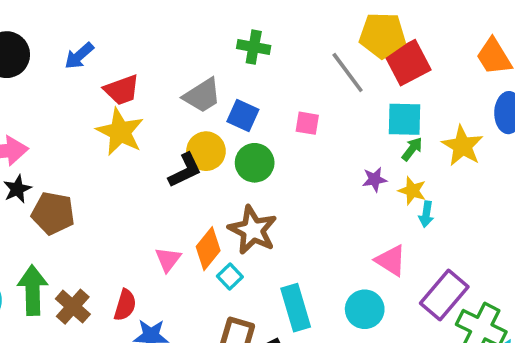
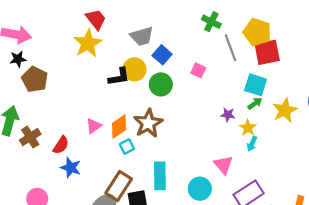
green cross: (254, 47) -> (211, 22), moved
red trapezoid: (122, 90) -> (96, 19), turned -125

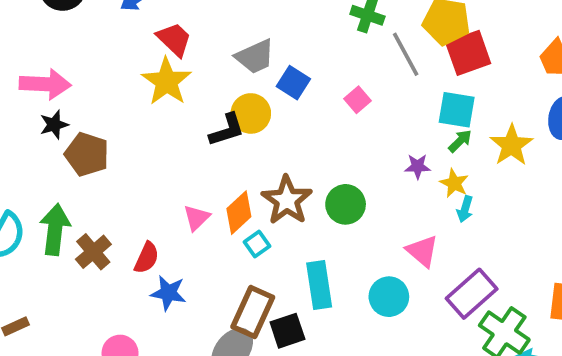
pink square: (198, 70) -> (357, 100), turned 32
green circle: (161, 84) -> (346, 204), moved

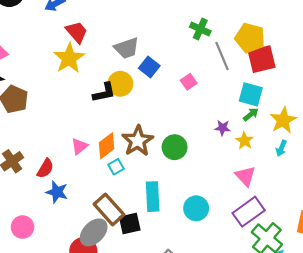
cyan arrow: (465, 209) -> (281, 148), moved
pink triangle: (422, 251) -> (245, 176), moved
brown rectangle: (253, 312) -> (109, 209), turned -72

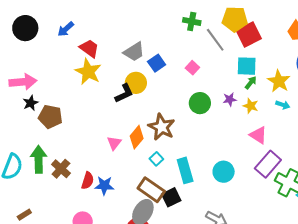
blue square: (149, 67) -> (157, 63), turned 30
green circle: (175, 147) -> (200, 103), moved
cyan arrow: (281, 148) -> (283, 105), turned -80
cyan square: (116, 167) -> (156, 159), moved
red semicircle: (45, 168) -> (88, 181), moved

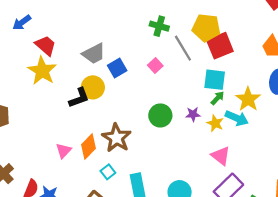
pink square: (192, 68) -> (155, 66), moved
cyan arrow: (283, 105) -> (237, 118), moved, size x1.5

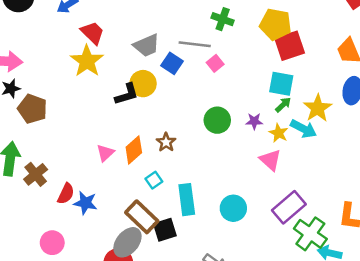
gray line: (183, 48) -> (195, 44), moved, turned -56
blue square: (117, 68) -> (172, 63), turned -30
brown star: (116, 138) -> (166, 142), size x0.6
pink triangle: (221, 156) -> (270, 160), moved

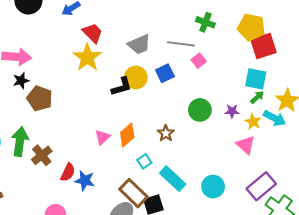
blue square: (172, 63) -> (165, 73), moved, turned 30
brown star: (166, 142) -> (166, 133), moved
cyan rectangle: (187, 200) -> (173, 179), turned -40

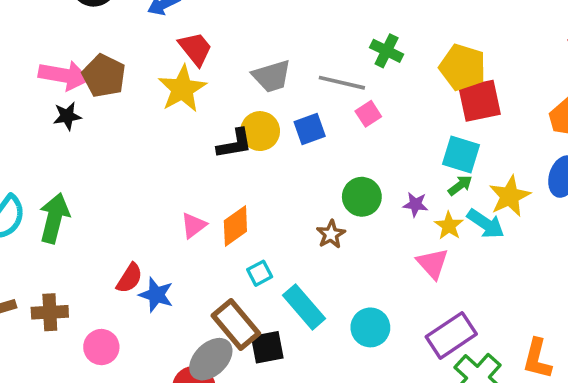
brown pentagon: (40, 98) -> (104, 76), moved
brown star: (166, 133) -> (331, 234), moved
brown cross: (42, 155) -> (50, 312), moved, turned 30

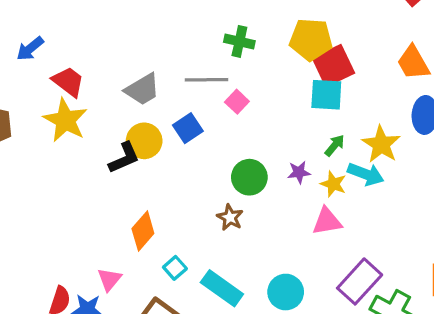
cyan square: (461, 155) -> (326, 95), moved
pink triangle: (194, 225) -> (109, 279), moved
pink triangle: (432, 263) -> (327, 221), turned -44

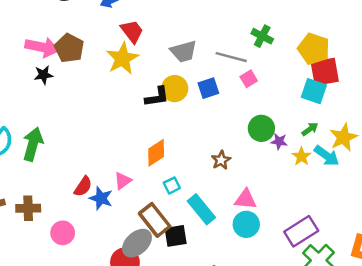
green circle: (249, 177) -> (261, 128), moved
pink triangle: (327, 221) -> (246, 199), moved

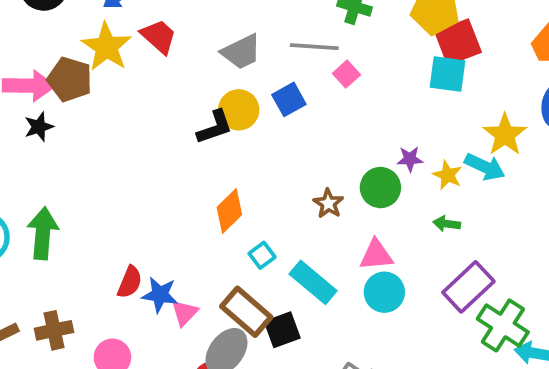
yellow star: (122, 58) -> (107, 47), moved
green circle: (261, 128) -> (380, 188), moved
green arrow: (310, 129) -> (447, 224), moved, turned -126
pink triangle: (123, 181) -> (185, 313), moved

